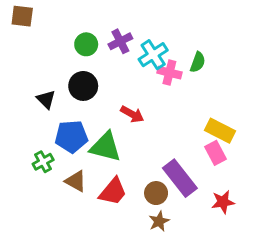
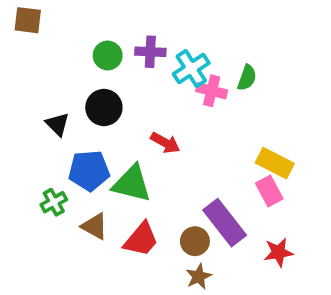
purple cross: (120, 41) -> (150, 52), turned 30

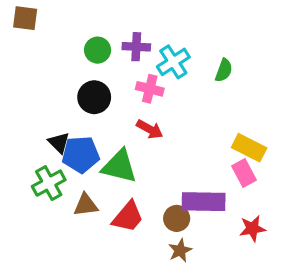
pink cross: (212, 91) -> (150, 89), moved
black triangle: (57, 124) -> (59, 143), moved
green cross: (54, 202) -> (49, 183), size x1.4
purple rectangle: (225, 223) -> (204, 202), turned -51
brown triangle: (95, 226) -> (86, 205), turned -36

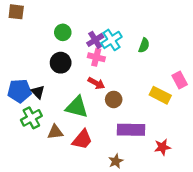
purple cross: (136, 47) -> (95, 40), moved, turned -35
blue pentagon: (81, 154) -> (19, 91), moved
pink rectangle: (244, 173) -> (180, 80), moved
brown circle: (177, 218) -> (114, 99), moved

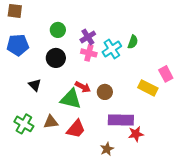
cyan cross: (111, 40) -> (112, 49), moved
red arrow: (96, 83) -> (83, 87), moved
blue pentagon: (19, 91) -> (18, 45), moved
green cross: (31, 118) -> (24, 124), moved, turned -30
red star: (162, 147) -> (136, 134), moved

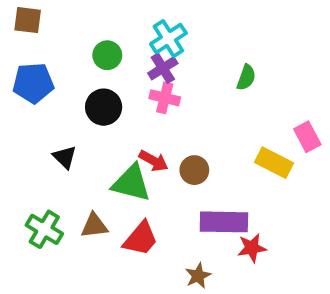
cyan cross: (112, 49) -> (168, 39), moved

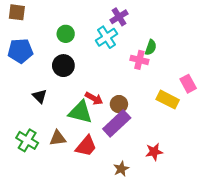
cyan cross: (168, 39) -> (106, 37), moved
purple cross: (163, 68) -> (119, 17), moved
pink cross: (165, 98) -> (139, 60), moved
purple rectangle: (224, 222) -> (117, 123), moved, turned -44

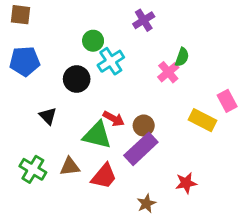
green circle: (66, 34) -> (93, 41), moved
cyan cross: (106, 37) -> (111, 61), moved
pink cross: (139, 60) -> (168, 72), turned 36

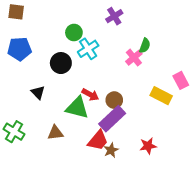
green cross: (33, 169) -> (14, 132), moved
red trapezoid: (104, 176) -> (98, 140), moved
brown star: (146, 204) -> (111, 150), moved

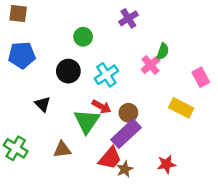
cyan cross: (88, 49) -> (106, 75), moved
pink rectangle: (181, 80) -> (201, 77), moved
green triangle: (77, 108) -> (87, 121), turned 50

